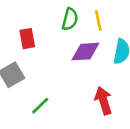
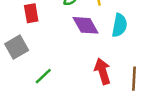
purple diamond: (85, 52) -> (86, 25), turned 64

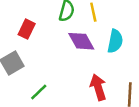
red rectangle: (31, 13) -> (27, 29), turned 36

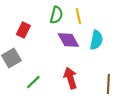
red arrow: (98, 87) -> (70, 78), moved

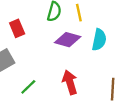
red rectangle: (23, 30) -> (17, 28), turned -49
purple diamond: (68, 40) -> (68, 40), turned -45

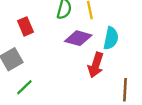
red arrow: (70, 82) -> (96, 65), moved, turned -145
green line: (28, 87) -> (24, 87), moved

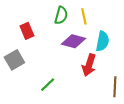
green line: (24, 87) -> (48, 85), moved

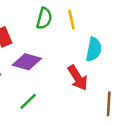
purple diamond: (74, 41) -> (27, 62), moved
red arrow: (89, 65) -> (78, 78), turned -50

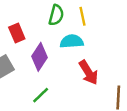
cyan semicircle: (94, 49) -> (72, 41), moved, turned -105
purple diamond: (27, 62) -> (39, 57), turned -72

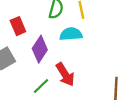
red arrow: (88, 72) -> (65, 74), moved

